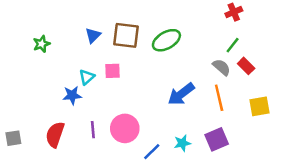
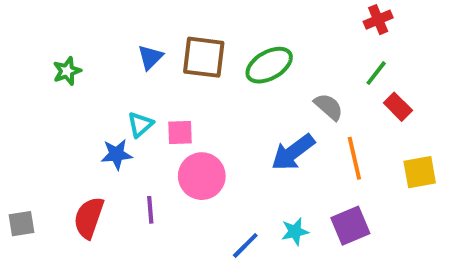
gray semicircle: (222, 67) -> (329, 107), moved
pink square: (113, 71) -> (180, 132), moved
pink circle: (125, 128) -> (202, 176), moved

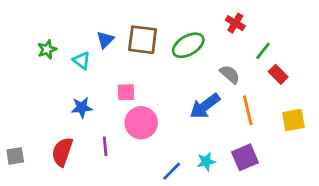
red cross: (378, 20) -> (235, 23), moved, turned -36
cyan triangle: (140, 125) -> (82, 60), moved, turned -42

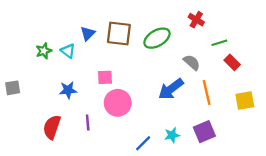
green star: (47, 49) -> (44, 51), moved
green line: (263, 51) -> (219, 43), turned 35
gray square: (15, 156) -> (13, 88), moved

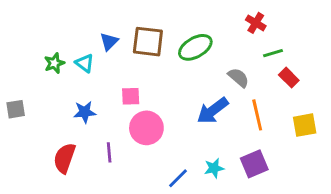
red cross: (196, 20) -> (256, 23), moved

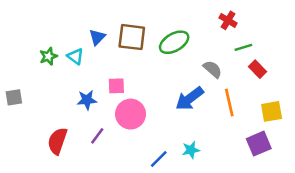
blue star: (85, 112) -> (87, 100), moved
purple line: (109, 152) -> (97, 136), turned 42
purple square: (254, 164) -> (259, 144), moved

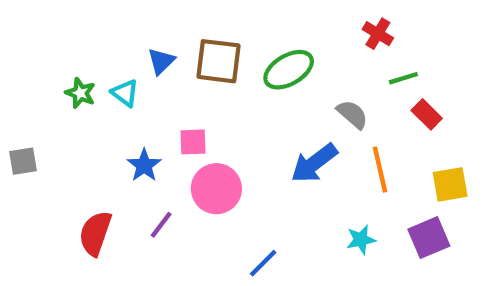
green star: (48, 56) -> (80, 93), turned -30
blue star: (87, 100) -> (144, 165), turned -30
cyan star: (191, 150) -> (361, 240), moved

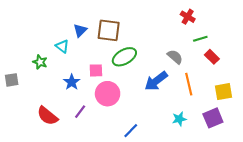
green ellipse: (289, 70) -> (124, 57), moved
green star: (80, 93) -> (40, 62), moved
red semicircle: (95, 233) -> (47, 116), turned -70

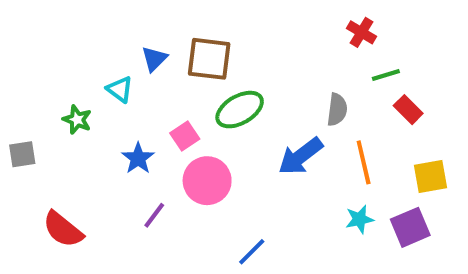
gray semicircle: (175, 57) -> (337, 110), turned 56
pink square: (96, 70) -> (185, 136), turned -32
red semicircle: (47, 116) -> (63, 229), moved
cyan star: (179, 119) -> (359, 219), moved

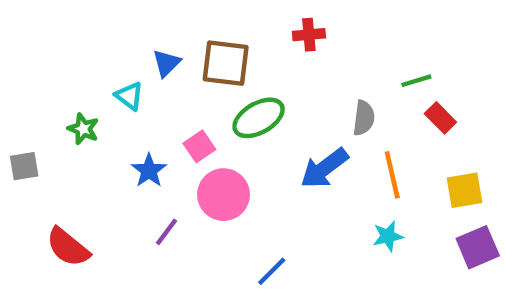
red cross: (361, 32) -> (309, 35), moved, turned -36
purple square: (410, 227) -> (478, 247), moved

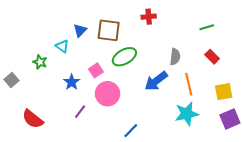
green line: (416, 81) -> (207, 27), moved
gray square: (24, 166) -> (11, 80), turned -32
cyan star: (388, 236) -> (187, 114), size x1.6

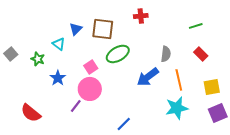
gray square: (11, 80) -> (11, 54), moved
blue star: (72, 82) -> (58, 78), moved
pink circle: (108, 94) -> (90, 89), moved

